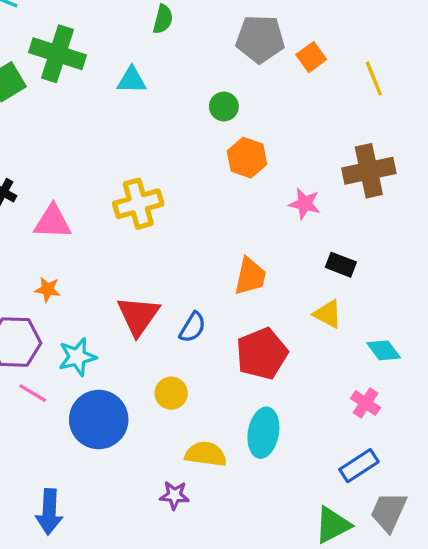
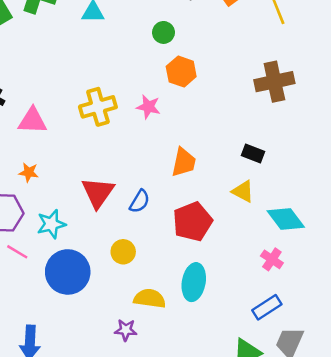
pink star: (305, 204) -> (148, 107), moved
cyan diamond: (384, 350) -> (286, 219), size x1.4

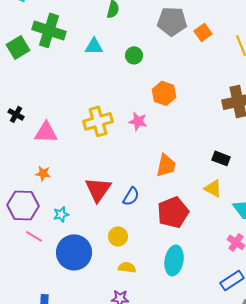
green circle: (164, 32) -> (134, 55), moved
cyan star: (51, 224) -> (61, 214), size x0.7
yellow semicircle: (150, 298) -> (127, 267), moved, size x0.7

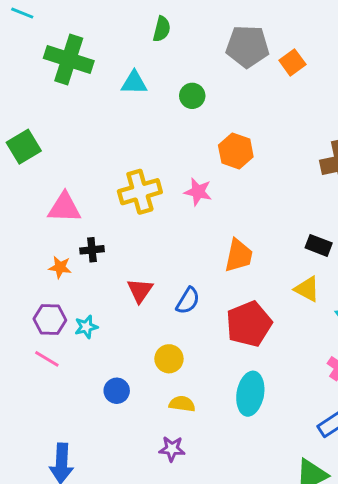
green square: (18, 47) -> (24, 147), moved
black cross: (16, 114) -> (92, 250), moved, turned -35
red triangle: (98, 189) -> (140, 290), size x0.7
purple hexagon: (23, 205) -> (50, 320), moved, size x0.7
blue circle: (74, 252) -> (117, 391), moved, size x0.5

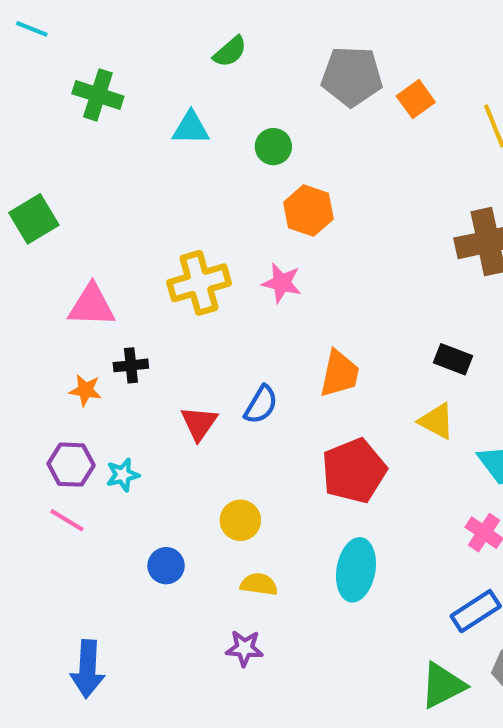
green semicircle: (162, 29) -> (230, 52), turned 35
green cross: (69, 59) -> (98, 95), size x0.7
orange hexagon: (236, 151) -> (308, 211), moved
blue semicircle: (188, 301) -> (261, 405), moved

